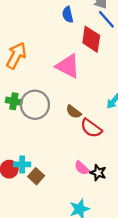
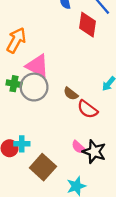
pink triangle: (68, 66) -> (37, 66), moved
black star: (98, 173) -> (94, 152), size x1.5
brown square: (36, 176) -> (43, 167), moved, size x1.6

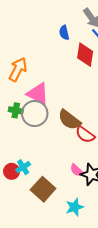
brown semicircle: (71, 94) -> (69, 120), size x1.6
cyan cross: (22, 144) -> (23, 167), turned -32

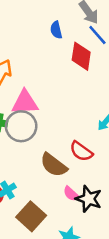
pink triangle: (38, 94) -> (25, 102), turned -30
brown semicircle: (69, 120) -> (54, 165), moved

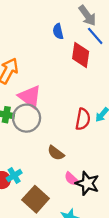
pink triangle: (25, 102) -> (30, 97), turned 40
red semicircle: (81, 151) -> (83, 119), moved, turned -115
brown semicircle: (54, 165) -> (56, 153), size x0.7

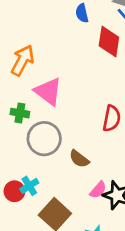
gray circle: (27, 118) -> (44, 139), moved
pink semicircle: (72, 179) -> (98, 190), turned -91

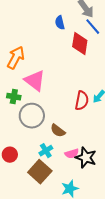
cyan cross: (29, 186) -> (46, 151), moved
pink semicircle: (98, 190) -> (72, 154), turned 32

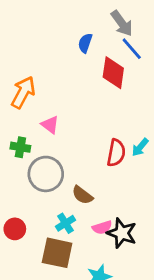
blue semicircle: (60, 23) -> (85, 43), turned 32
pink triangle: (35, 81) -> (50, 125), size x0.6
brown square: (40, 172) -> (57, 253), turned -30

